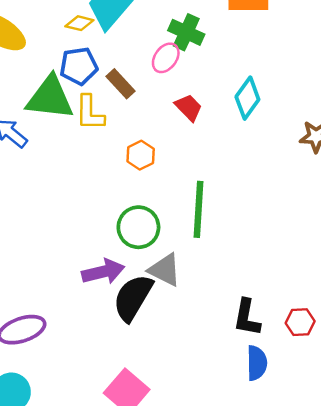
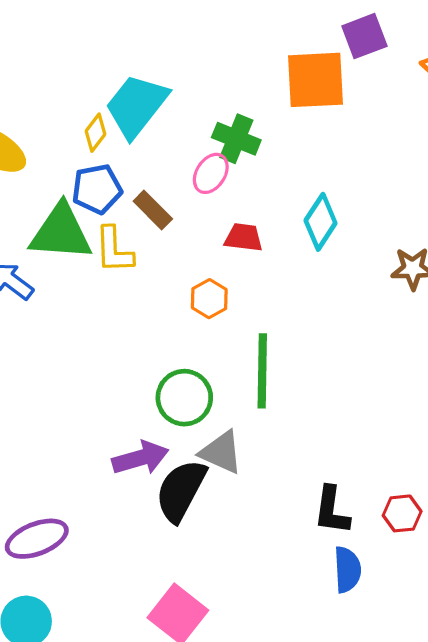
yellow diamond: (79, 23) -> (95, 133), turned -64
red trapezoid: (189, 107) -> (244, 237), turned -36
orange hexagon: (141, 155) -> (209, 299), moved

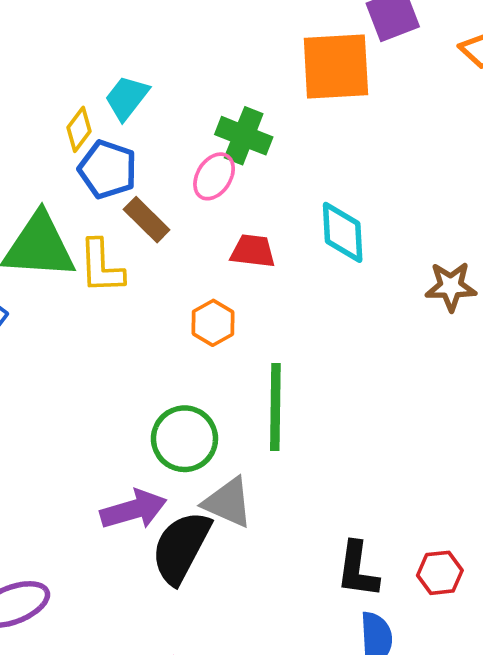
cyan trapezoid: (136, 106) -> (127, 98), size x0.6
blue pentagon: (97, 189) -> (108, 169), moved, turned 30
cyan diamond: (321, 222) -> (343, 232), turned -36

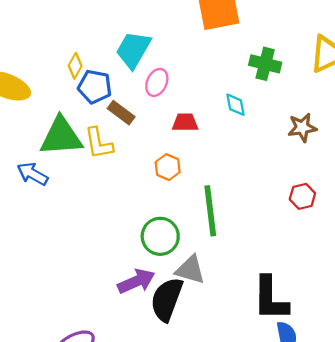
cyan trapezoid: (127, 98) -> (133, 50), moved, size x1.4
green cross: (244, 136) -> (265, 64), moved
cyan diamond: (343, 232) -> (236, 105), size x0.7
black L-shape: (358, 570) -> (270, 298), size x1.4
red hexagon: (440, 573) -> (302, 196), moved

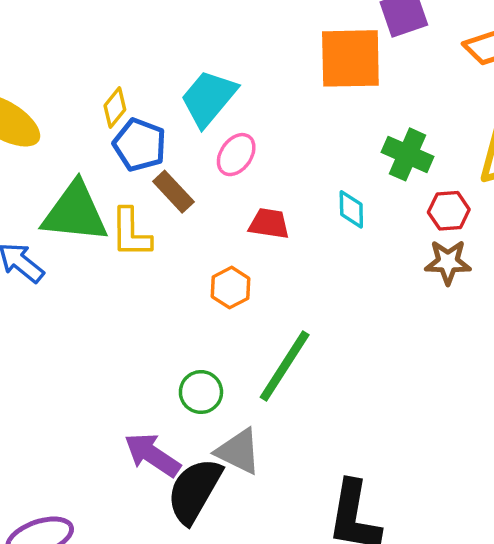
red hexagon: (302, 196) -> (449, 211), moved
green line: (210, 211) -> (285, 366), turned 30
green circle: (160, 236) -> (201, 392), size x0.7
purple arrow: (136, 281) -> (152, 455), turned -132

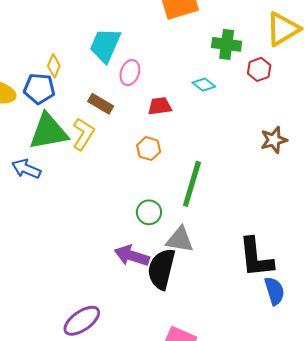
blue pentagon: (140, 145) -> (39, 89), moved
cyan diamond: (351, 209) -> (204, 85), turned -35
yellow L-shape: (131, 233) -> (83, 134), turned -132
brown star: (448, 262) -> (274, 140), moved

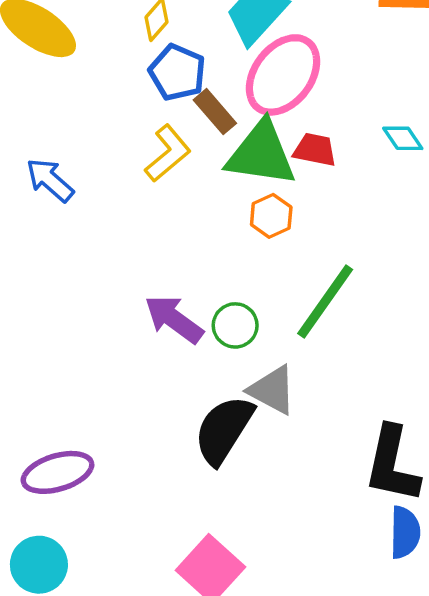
pink ellipse: (130, 73) -> (283, 75), size x1.8
blue pentagon: (39, 89) -> (177, 72), moved
green triangle: (48, 132) -> (261, 154), moved
purple arrow: (132, 256) -> (174, 319), moved

